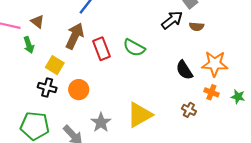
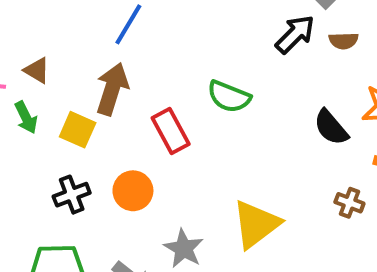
red rectangle: (102, 49) -> (171, 131), moved
yellow square: (55, 65) -> (78, 130), moved
black cross: (47, 88) -> (72, 195), turned -30

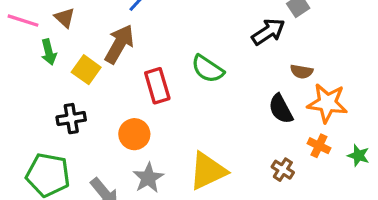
brown semicircle: (344, 41) -> (302, 72), moved
orange circle: (133, 191) -> (134, 134), moved

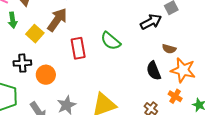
orange circle: (134, 134) -> (46, 75), moved

